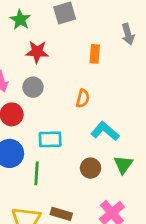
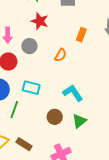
orange semicircle: (83, 98) -> (61, 55), moved

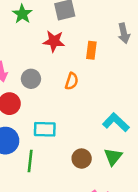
red star: (40, 21) -> (54, 41), moved
cyan L-shape: (73, 93) -> (116, 122), moved

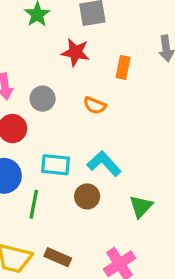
orange semicircle: (72, 81) -> (95, 105), turned 90
cyan L-shape: (116, 122) -> (104, 164), moved
brown circle: (82, 159) -> (87, 196), moved

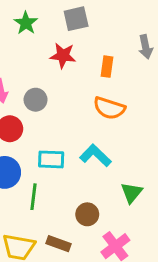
orange semicircle: (95, 105) -> (109, 108), moved, size x1.5
brown circle: (87, 196) -> (87, 214), moved

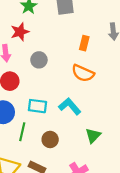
red star: (63, 56) -> (20, 32), moved, turned -30
gray circle: (36, 100) -> (39, 60), moved
brown circle: (87, 214) -> (50, 139), moved

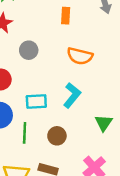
orange rectangle: (84, 43) -> (66, 16), moved
cyan L-shape: (70, 106) -> (72, 95), turned 90

